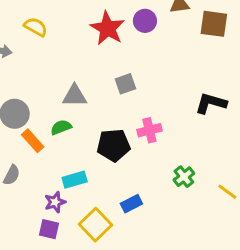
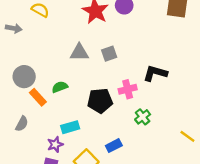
gray triangle: (75, 96) -> (79, 52), moved
black L-shape: (211, 103) -> (155, 73), moved
green cross: (184, 177) -> (143, 117), moved

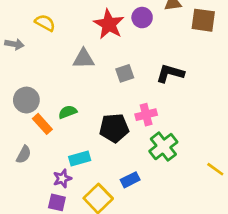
gray triangle: (79, 52) -> (84, 59), moved
black L-shape: (155, 73) -> (170, 73), moved
green cross: (143, 117) -> (163, 147), size x1.5

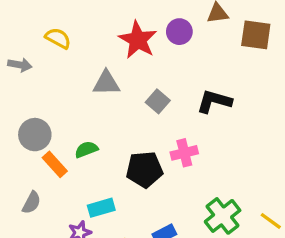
gray square: (125, 73) -> (158, 101), turned -30
green cross: (163, 147) -> (223, 216), moved

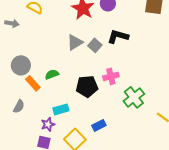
gray triangle: (106, 83) -> (75, 42), moved, turned -30
black L-shape: (214, 101) -> (118, 36), moved
green cross: (223, 216) -> (134, 97), moved

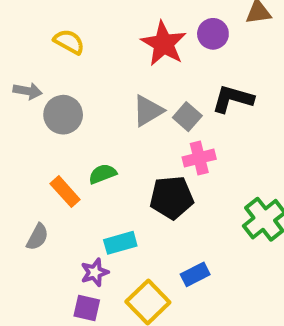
gray arrow: (12, 23) -> (28, 91), moved
gray circle: (21, 65) -> (63, 115), moved
pink cross: (111, 76) -> (199, 158), moved

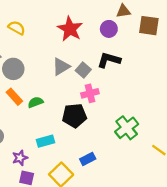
purple circle: (213, 34) -> (109, 29), moved
orange rectangle: (65, 192) -> (14, 97), moved
purple star: (95, 272) -> (20, 158), moved

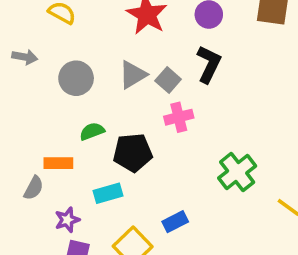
black L-shape: (109, 60) -> (209, 64), turned 100
gray circle: (13, 69) -> (76, 78), moved
orange rectangle: (14, 97) -> (58, 163), moved, turned -48
black pentagon: (74, 116) -> (133, 153), moved

